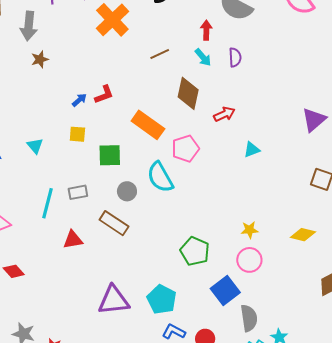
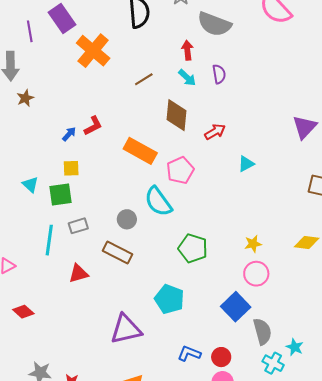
green square: (110, 155) -> (61, 194), moved
green pentagon: (195, 251) -> (193, 248), moved
cyan pentagon: (162, 299) -> (169, 299), moved

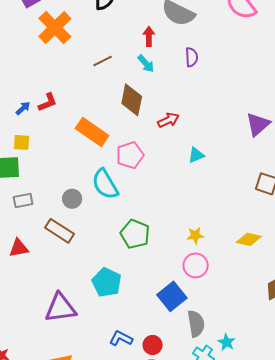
purple semicircle: (219, 74) -> (192, 57), moved

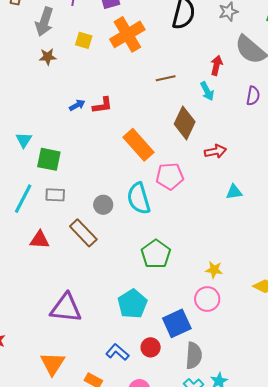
yellow square: (22, 142) -> (84, 40), moved
cyan pentagon: (107, 282) -> (132, 304), moved
red circle: (153, 345) -> (151, 347), moved

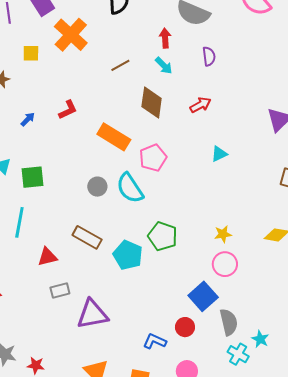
blue arrow: (77, 105) -> (28, 119), moved
red arrow: (215, 151) -> (200, 105), moved
gray rectangle: (55, 195) -> (60, 290), moved
gray circle: (103, 205) -> (97, 187), moved
cyan pentagon: (132, 304) -> (128, 255), moved

